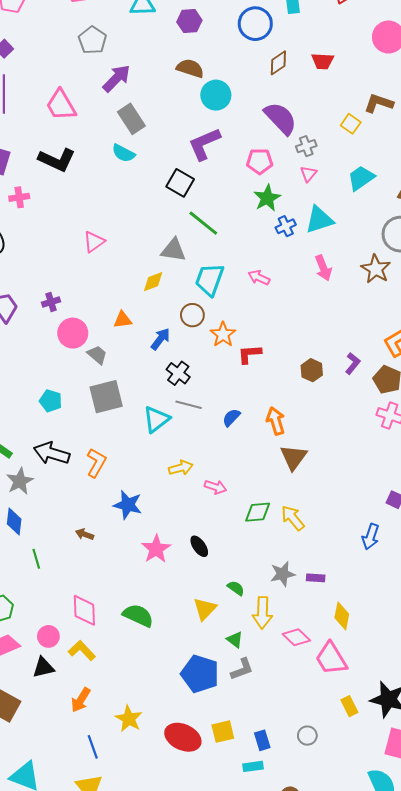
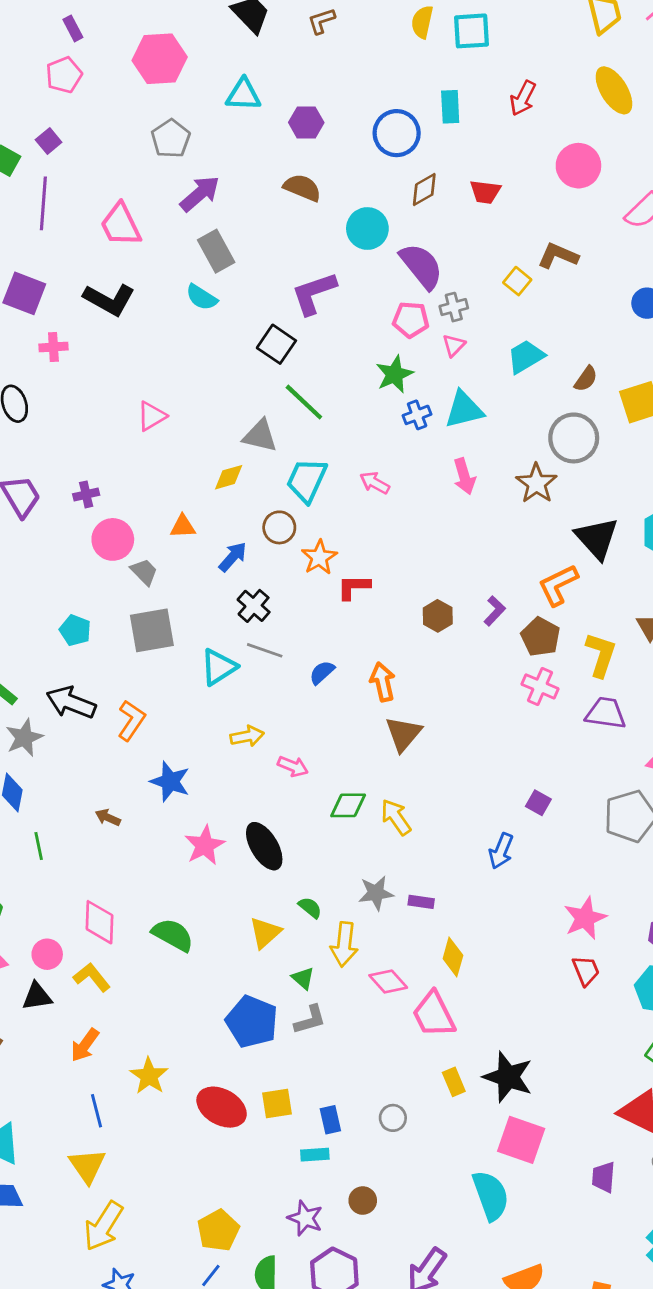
cyan circle: (216, 95) -> (367, 229), moved
pink pentagon: (260, 161) -> (411, 320), moved
black ellipse: (199, 546) -> (264, 846), size x1.6

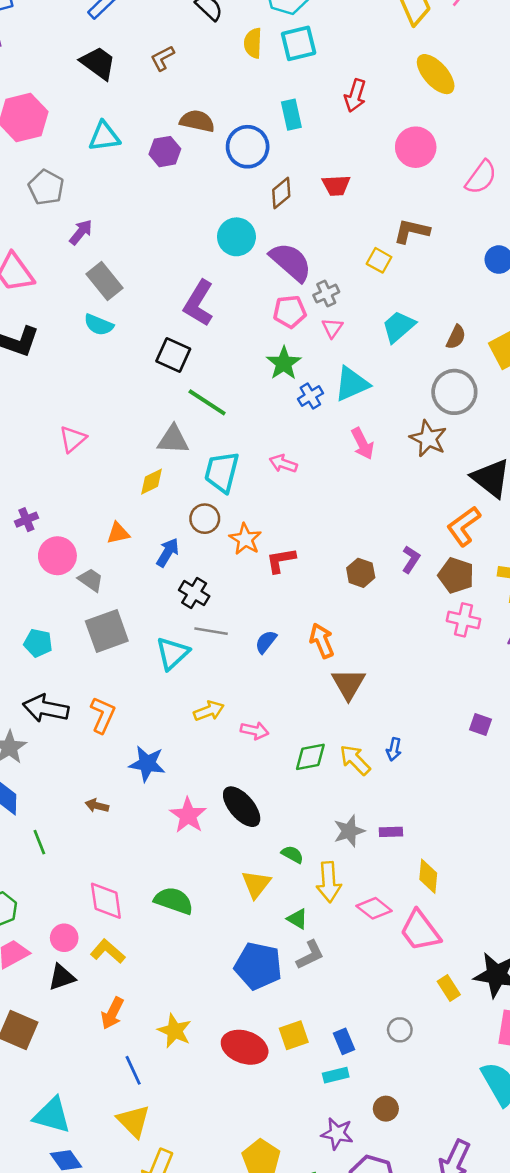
brown semicircle: (302, 188) -> (197, 121), moved
purple arrow: (200, 194) -> (81, 232), size x0.7
purple L-shape: (314, 293) -> (199, 303), turned -30
blue arrow: (501, 851) -> (394, 749), moved, size x0.7

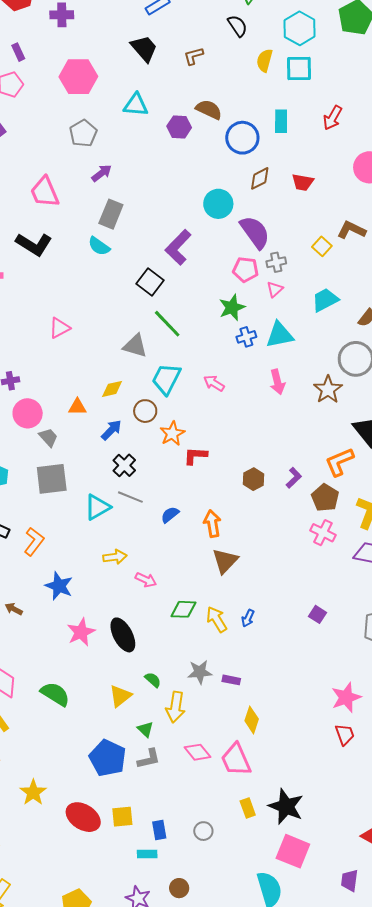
gray rectangle: (104, 281) -> (111, 214), turned 48
yellow diamond: (151, 482) -> (112, 389), moved
pink diamond: (374, 908) -> (198, 752), moved

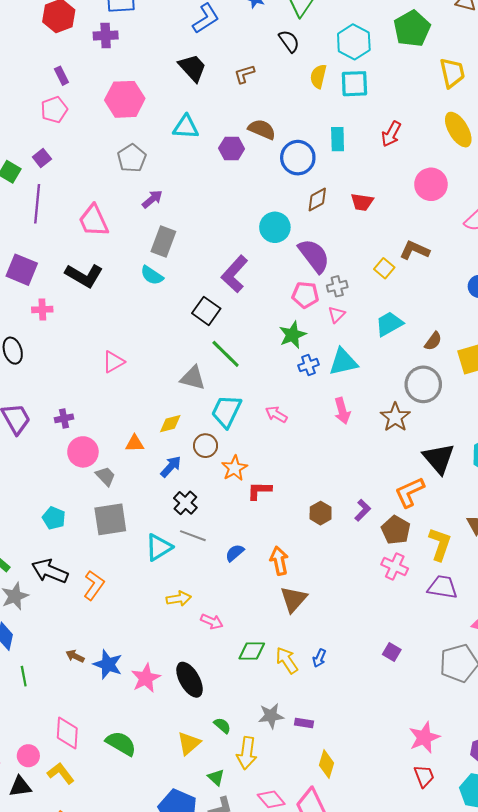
blue star: (59, 586) -> (108, 664), moved

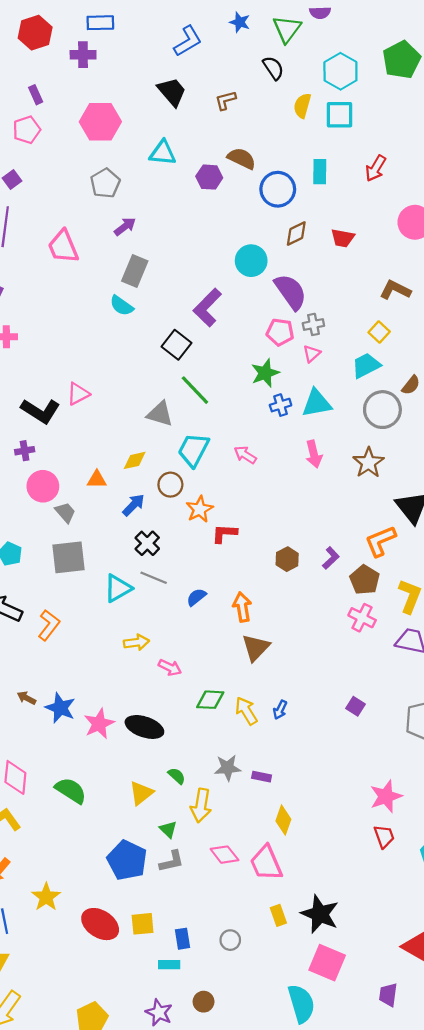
yellow square: (384, 268) -> (379, 332), moved
black L-shape: (84, 275) -> (40, 411), moved
gray circle: (423, 384) -> (382, 410), moved
black ellipse: (190, 680) -> (144, 727), turned -44

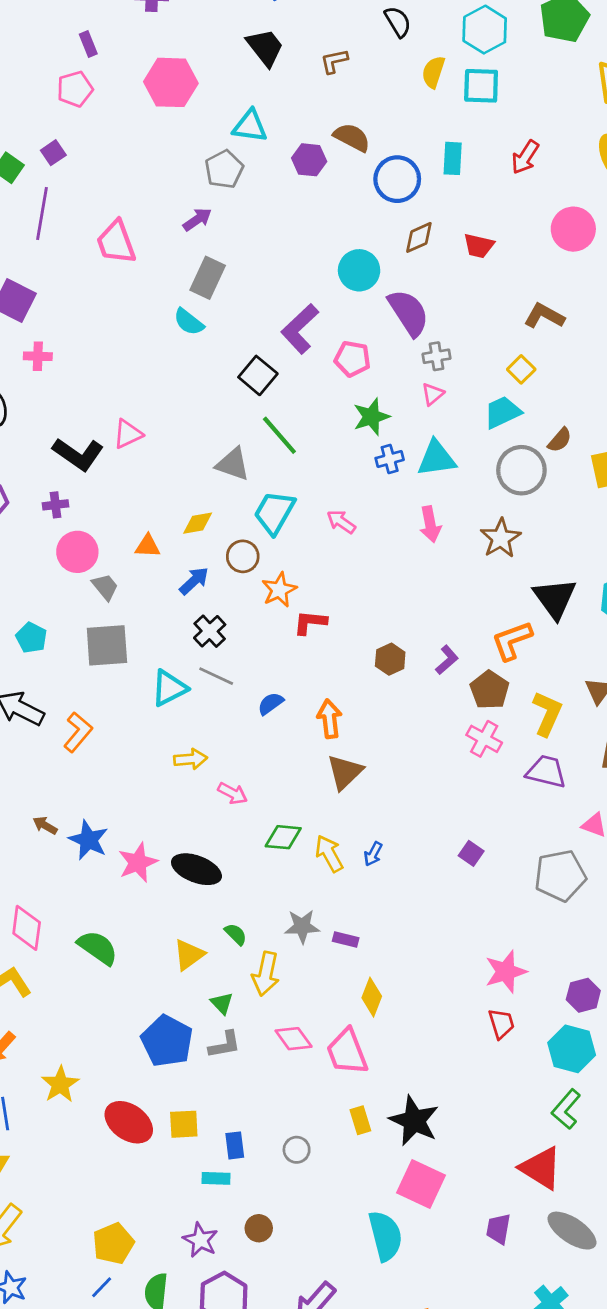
gray pentagon: (105, 183) -> (224, 169), moved
pink pentagon: (280, 332) -> (352, 359), moved

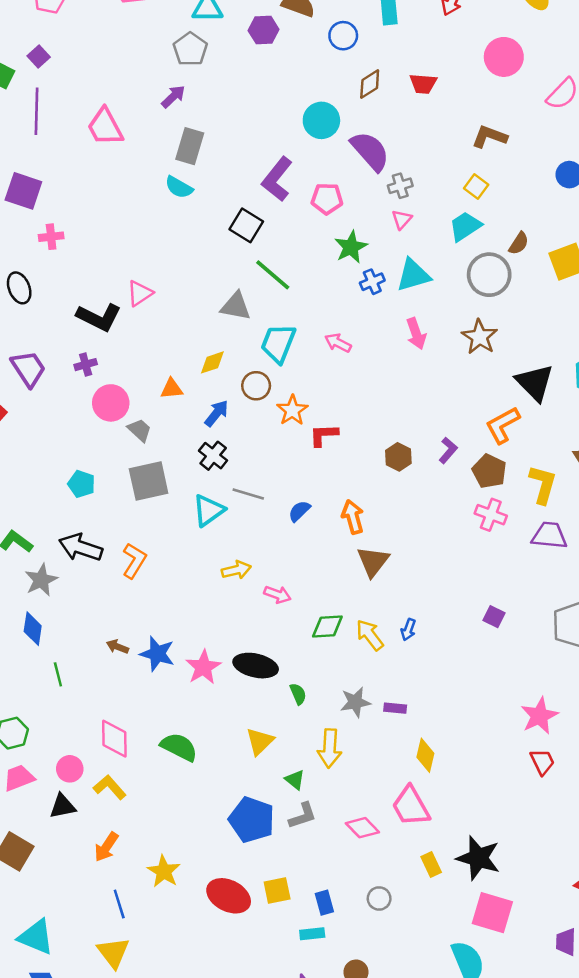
blue circle: (397, 179) -> (343, 36), size x0.7
black cross: (210, 631) -> (213, 456), moved
green semicircle: (236, 934) -> (298, 694), moved, turned 30
pink diamond: (294, 1039) -> (362, 828), moved

